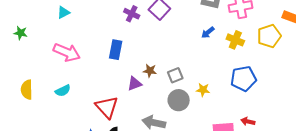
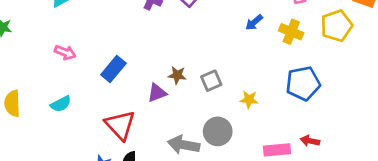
blue rectangle: (116, 50) -> (113, 69), moved, turned 30
pink arrow: (67, 52) -> (65, 52), size x0.6
gray circle: (179, 100) -> (218, 131), moved

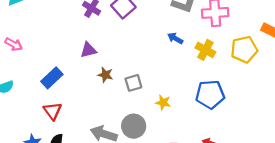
blue arrow: (254, 22) -> (175, 38), turned 63
blue rectangle: (113, 69) -> (52, 78), moved
purple triangle: (157, 93) -> (88, 50), moved
red triangle: (120, 125) -> (53, 111), size x0.7

